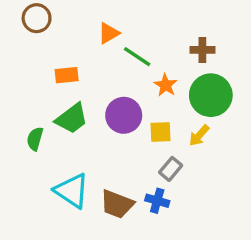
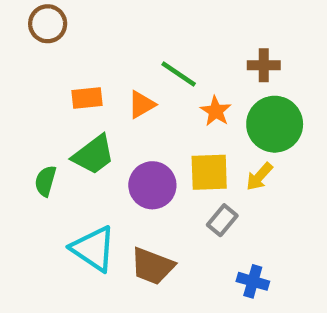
orange triangle: (109, 33) -> (141, 105), moved
purple circle: (124, 115) -> (152, 185), moved
yellow square: (161, 132) -> (209, 172), size x1.4
blue cross: (157, 201) -> (253, 281), moved

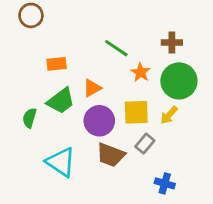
orange triangle: (141, 105) -> (92, 88), moved
brown trapezoid: (152, 266) -> (111, 155), moved

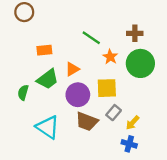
yellow arrow: (169, 115) -> (133, 123), moved

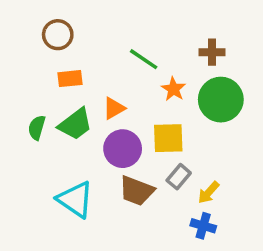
brown circle: (24, 12) -> (58, 35), moved
green semicircle: (23, 92) -> (37, 128), moved

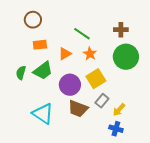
orange star: (173, 89) -> (90, 54), moved
orange triangle: (114, 108) -> (65, 54), moved
yellow square: (168, 138) -> (96, 79), turned -30

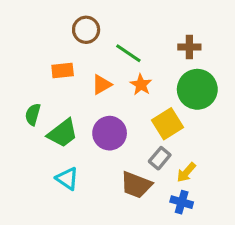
brown circle: (33, 20) -> (86, 30), moved
green trapezoid: (43, 71) -> (63, 133), moved
yellow square: (96, 79) -> (168, 124), moved
brown trapezoid: (78, 109) -> (136, 185), moved
cyan triangle: (43, 114) -> (67, 179), size x0.7

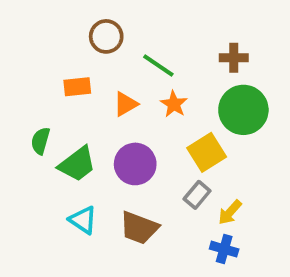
brown trapezoid: (136, 185) -> (139, 228), moved

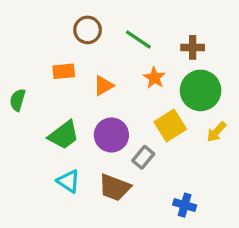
green line: (158, 65) -> (138, 39), moved
orange star: (174, 104) -> (154, 78), moved
green semicircle: (40, 141) -> (18, 100), moved
gray rectangle: (197, 195) -> (143, 157), moved
yellow arrow: (230, 212) -> (216, 132), moved

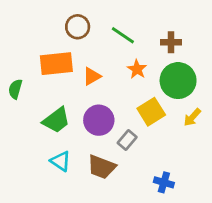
orange rectangle: (64, 71) -> (56, 64), size x1.6

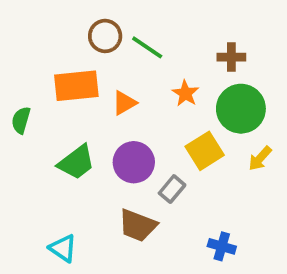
green line: (123, 35) -> (147, 47), moved
cyan triangle: (61, 161) -> (63, 248), moved

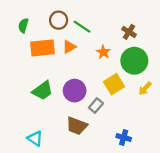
brown cross: (231, 57) -> (129, 32), turned 32
orange triangle: (124, 103) -> (69, 47), moved
green semicircle: (21, 120) -> (23, 26), moved

